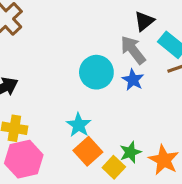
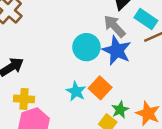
blue star: (133, 80) -> (117, 51), size x1.6
orange square: (88, 151) -> (100, 88), moved

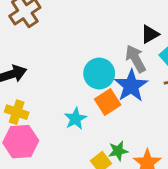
orange square: (100, 88) -> (108, 102), moved

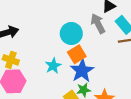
blue star: (131, 86) -> (82, 71), moved

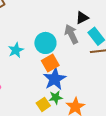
cyan star: (53, 66) -> (16, 50), moved

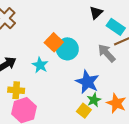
gray arrow: (71, 34) -> (107, 53), moved
orange square: (50, 63) -> (54, 42), moved

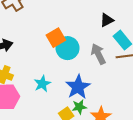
gray arrow: (107, 53) -> (98, 54), moved
cyan star: (40, 65) -> (42, 84), moved

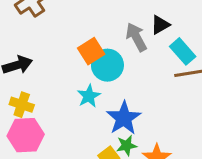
gray arrow: (98, 54) -> (136, 37), moved
cyan star: (42, 84) -> (89, 96), moved

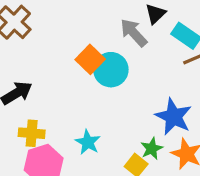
cyan star: (89, 96) -> (88, 142), moved
blue star: (124, 118) -> (174, 117), moved

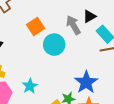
orange square: (90, 59) -> (36, 26), moved

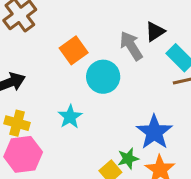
cyan star: (30, 86) -> (70, 117), moved

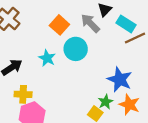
orange square: (74, 50) -> (59, 25), moved
cyan star: (70, 117) -> (47, 58), moved

